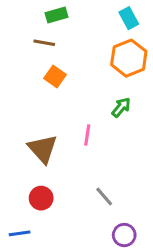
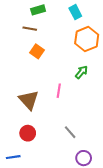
cyan rectangle: (129, 18) -> (75, 12), moved

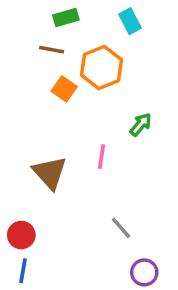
orange hexagon: (87, 39) -> (101, 67), moved
red circle: (28, 133) -> (21, 235), moved
blue line: (13, 157) -> (23, 271), turned -72

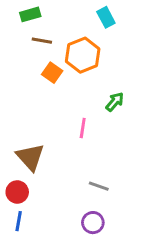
green rectangle: (66, 18) -> (30, 14), moved
brown triangle: (50, 173) -> (30, 157), moved
gray line: (121, 228) -> (99, 186), turned -30
purple circle: (144, 272) -> (93, 223), moved

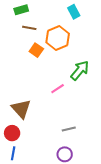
green arrow: (115, 102) -> (80, 70), size x1.5
pink line: (83, 128) -> (58, 89), turned 48
gray line: (99, 186) -> (69, 129), turned -32

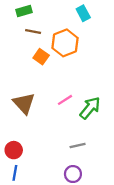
green arrow: (80, 70) -> (90, 108), moved
brown triangle: (21, 109) -> (24, 103), moved

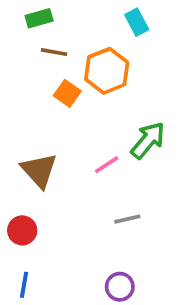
green arrow: (90, 108) -> (148, 140), moved
gray line: (78, 146) -> (127, 219), moved
red circle: (14, 150) -> (22, 230), moved

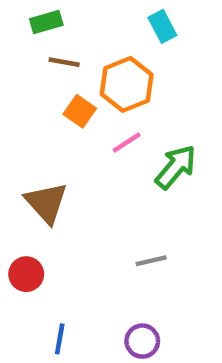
pink line: (107, 165) -> (127, 142), moved
blue line: (24, 285) -> (60, 339), moved

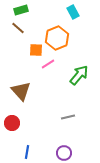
brown line: (64, 62) -> (18, 28), moved, turned 32
orange square: (80, 111) -> (36, 50), turned -32
pink line: (127, 142) -> (48, 64), moved

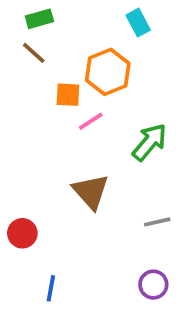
brown triangle: (21, 91) -> (91, 192), moved
gray line: (68, 117) -> (157, 222), moved
purple circle: (64, 153) -> (153, 285), moved

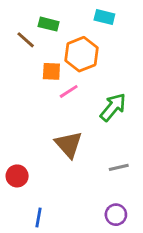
green rectangle: (39, 19) -> (49, 24), moved, turned 30
cyan rectangle: (138, 23) -> (104, 17), turned -48

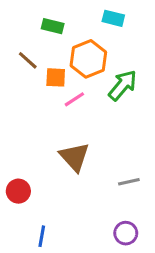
brown line: (26, 40) -> (28, 60), moved
green arrow: (113, 107) -> (123, 85), moved

